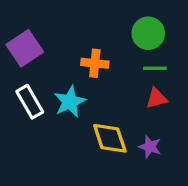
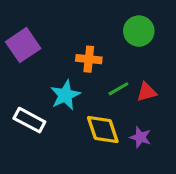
green line: (155, 68) -> (118, 89), moved, turned -30
white rectangle: (30, 102) -> (29, 120), moved, turned -32

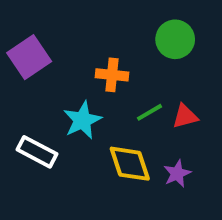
purple star: (140, 137) -> (177, 174), turned 30

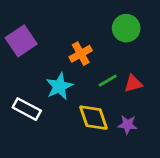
orange cross: (112, 75) -> (81, 54), turned -35
purple star: (177, 174) -> (128, 125), turned 30

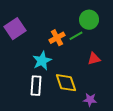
green line: (108, 81) -> (76, 36), moved
white rectangle: (27, 109) -> (36, 86), moved, turned 66
purple star: (128, 125) -> (90, 100), moved

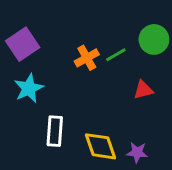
green circle: (89, 20) -> (154, 39), moved
cyan star: (42, 61) -> (29, 88), moved
yellow diamond: (66, 83) -> (101, 146), moved

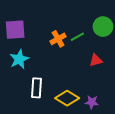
purple square: (23, 44) -> (15, 30), turned 30
yellow diamond: (101, 146) -> (67, 98), turned -40

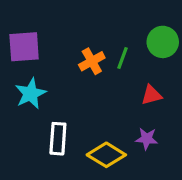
green line: (77, 37) -> (122, 58), turned -40
purple star: (92, 102) -> (147, 139), moved

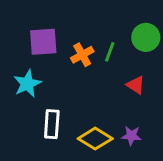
purple square: (24, 47) -> (43, 42), moved
red triangle: (151, 95) -> (136, 85), turned 48
purple star: (147, 139) -> (131, 136), moved

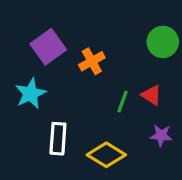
purple square: (43, 42) -> (48, 47), turned -32
green line: (110, 52) -> (122, 102), moved
purple star: (131, 136) -> (161, 135), moved

